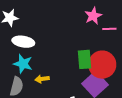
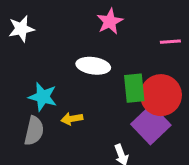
pink star: (93, 16) -> (110, 22), moved
white ellipse: (23, 42) -> (93, 66), moved

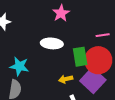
pink line: (170, 42) -> (103, 35), moved
yellow arrow: (72, 119) -> (66, 79), moved

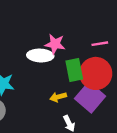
pink star: (61, 13) -> (55, 44), moved, turned -30

